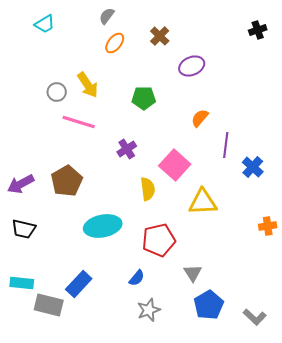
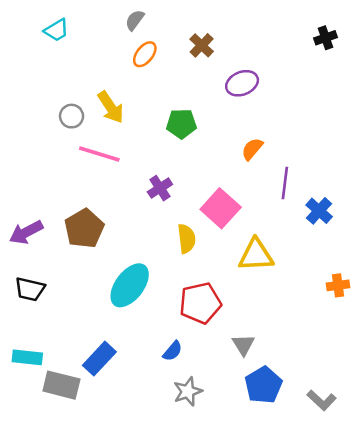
cyan ellipse: (103, 226) -> (130, 285), turned -42

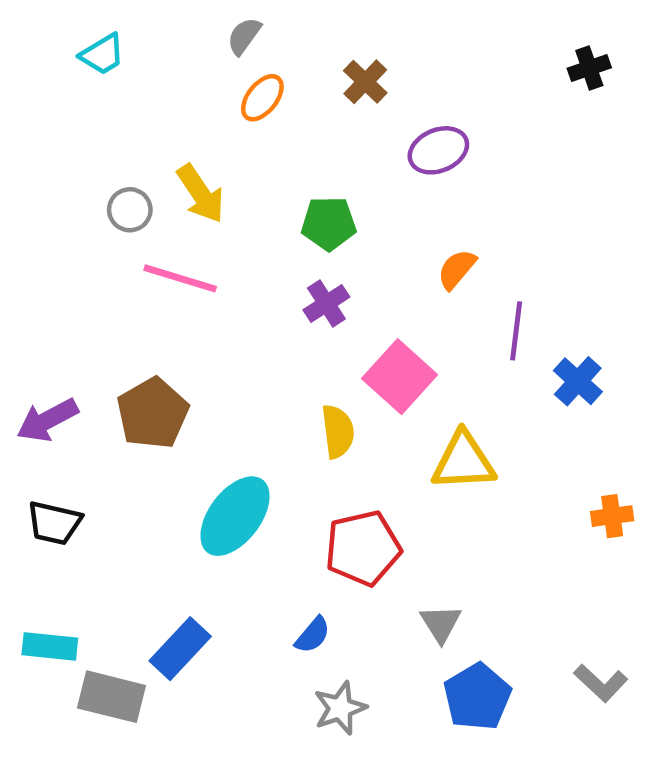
purple cross: (160, 188) -> (326, 303), moved
gray L-shape: (322, 400) -> (601, 683), moved

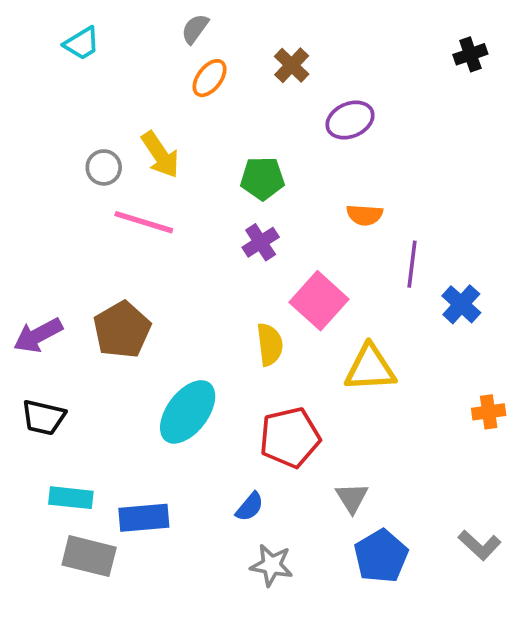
orange semicircle: (457, 269) -> (365, 215), turned -126
cyan rectangle: (50, 646) -> (71, 498), moved
blue rectangle: (180, 649) -> (144, 518), turned 42
gray star: (340, 708) -> (272, 565), turned 30

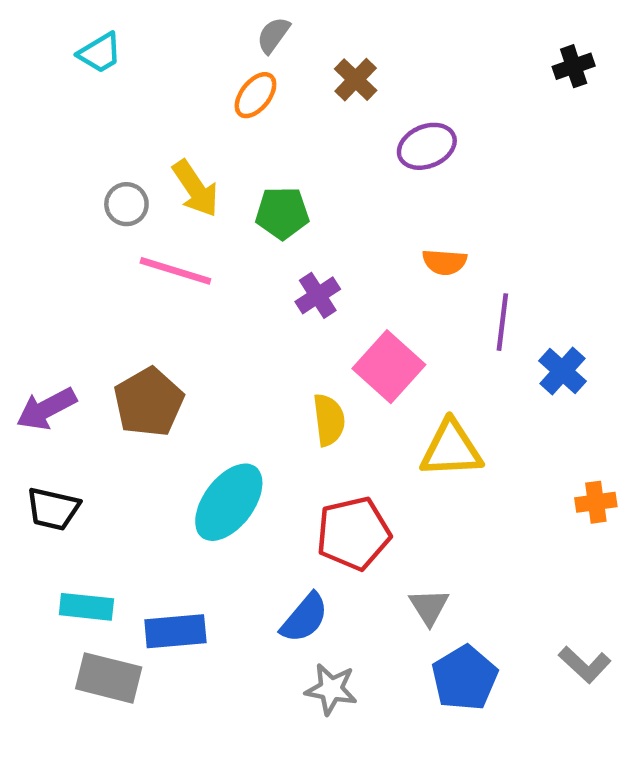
gray semicircle: (195, 29) -> (273, 35), moved
green pentagon: (262, 178) -> (282, 213), moved
blue semicircle: (250, 507) -> (304, 618), size x1.4

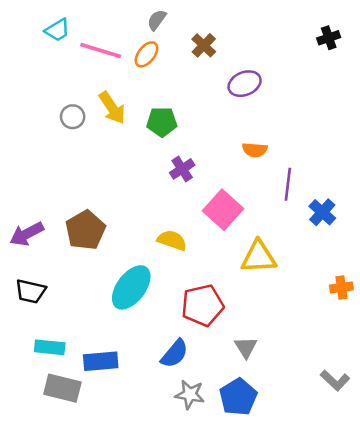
pink line: (175, 271) -> (101, 50), moved
yellow semicircle: (329, 420) -> (172, 240), moved, turned -64
blue pentagon: (465, 678) -> (238, 397), moved

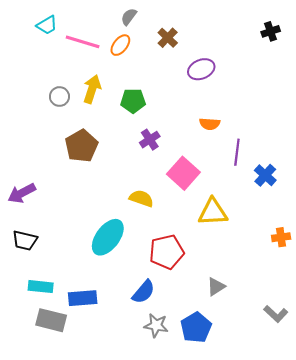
yellow arrow: (112, 108) -> (92, 89), turned -128
brown pentagon: (85, 230) -> (82, 146), moved
gray triangle: (246, 347) -> (216, 287), moved, turned 30

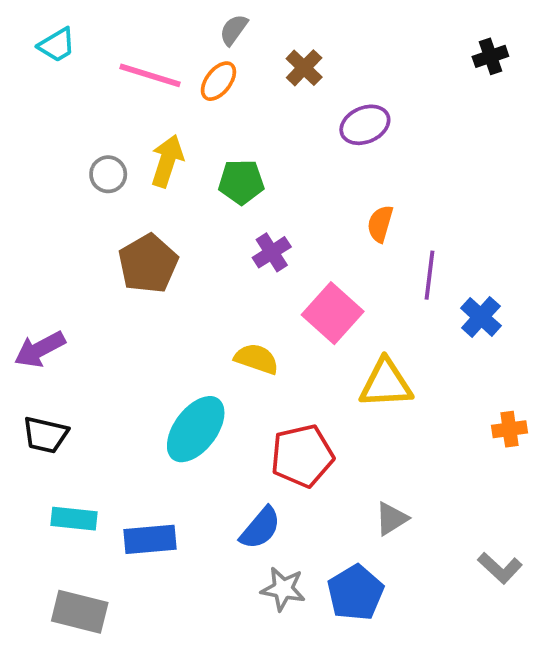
cyan trapezoid: (47, 25) -> (57, 45), moved
orange semicircle: (210, 124) -> (380, 224), turned 102
gray rectangle: (51, 320) -> (80, 612), moved

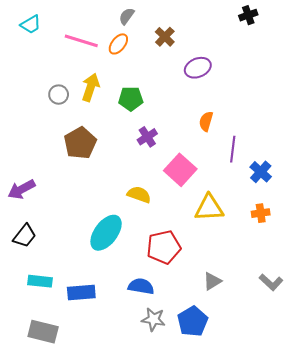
black cross: (490, 56) -> (248, 15), moved
orange cross: (509, 429) -> (261, 213), moved
black trapezoid: (45, 435) -> (25, 236), turned -65
blue semicircle: (260, 528) -> (141, 286), turned -120
gray L-shape: (500, 568) -> (271, 282), moved

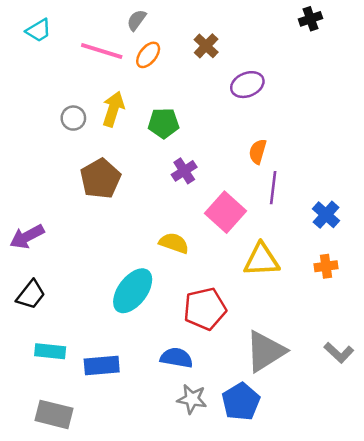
gray semicircle: (127, 16) -> (137, 20), moved
purple line: (233, 149) -> (273, 188), moved
gray triangle: (212, 281) -> (265, 351), size x1.8

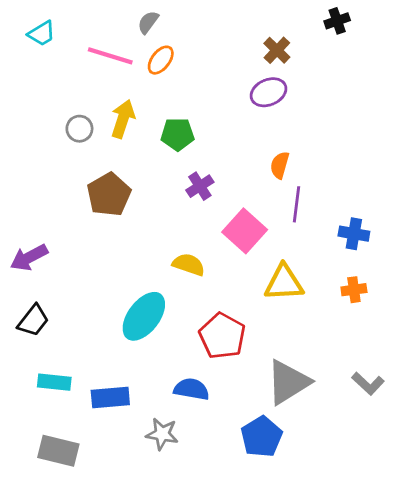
brown cross: (206, 46) -> (277, 50), moved
blue cross: (326, 215) -> (354, 234), turned -32
red pentagon: (205, 309) -> (222, 336), turned -30
gray star: (192, 399) -> (162, 434), moved

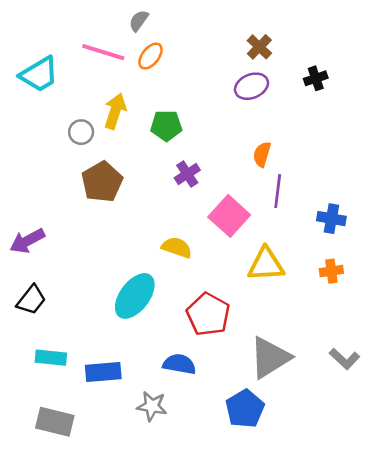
black cross: (337, 21) -> (316, 78), moved
cyan trapezoid: (42, 33) -> (39, 74), moved, size x1.5
gray circle: (79, 129) -> (81, 132), moved

